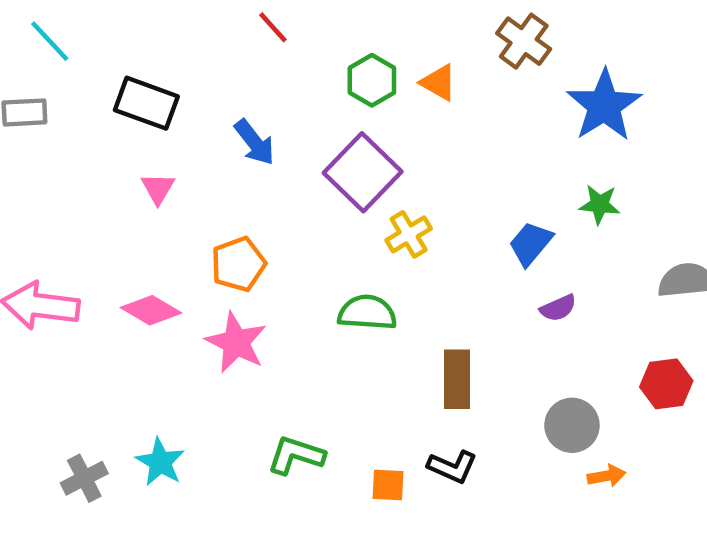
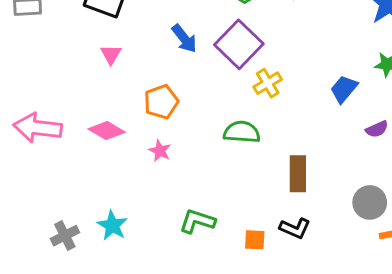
blue arrow: (255, 142) -> (184, 39), moved
purple semicircle: (558, 308) -> (377, 129), moved
pink star: (236, 342) -> (160, 151), size x0.6

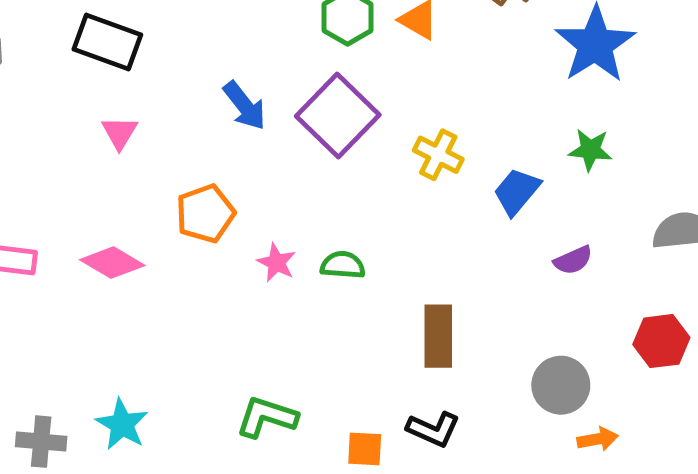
yellow cross: (268, 83) -> (438, 155), moved, turned -32
green semicircle: (242, 132) -> (343, 265), size x0.7
pink star: (160, 151) -> (276, 263), moved
gray cross: (65, 236) -> (41, 442), turned 32

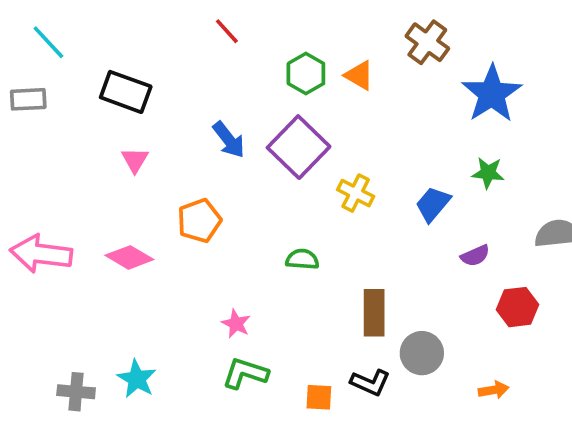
yellow cross: (438, 155) -> (356, 193), moved
pink star: (276, 263) -> (236, 324), moved
red hexagon: (661, 341) -> (517, 307), moved
gray circle: (561, 385) -> (422, 353), moved

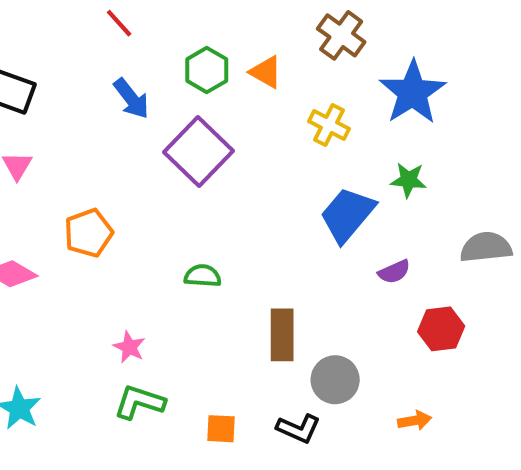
blue arrow: (229, 140) -> (131, 99), moved
yellow cross: (356, 193) -> (329, 125), moved
blue trapezoid: (433, 204) -> (347, 215), size x1.4
black L-shape: (370, 383) -> (298, 429), moved

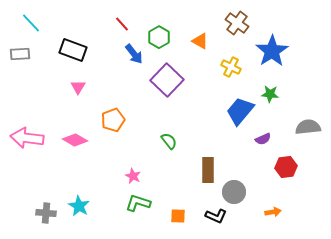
red line: (119, 23) -> (122, 24), moved
green hexagon: (207, 70) -> (159, 37), moved
green semicircle: (203, 276) -> (169, 141), turned 48

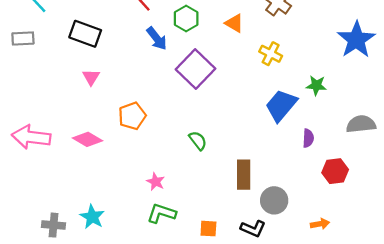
blue star: (272, 51) -> (356, 40), moved
purple semicircle: (263, 139) -> (308, 138), turned -63

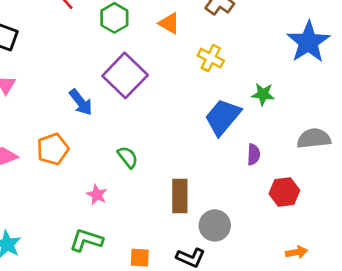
blue arrow: (157, 38) -> (81, 102), moved
orange pentagon: (132, 116) -> (53, 149), moved
pink star: (156, 182) -> (97, 195), moved
orange arrow: (320, 224) -> (296, 252), moved

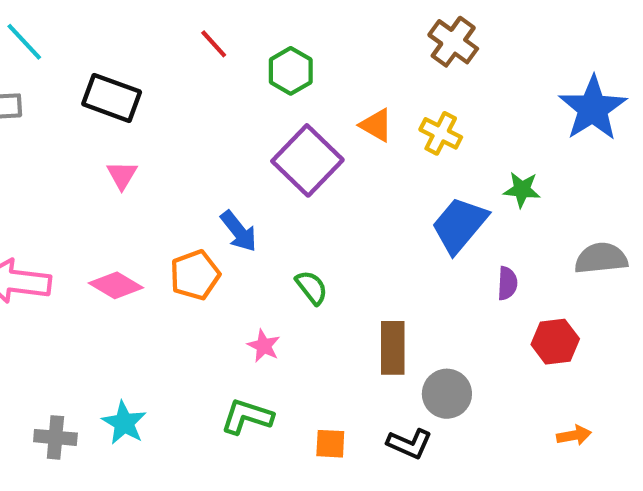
orange triangle: (169, 23) -> (376, 125), moved
blue arrow: (81, 102) -> (239, 231), moved

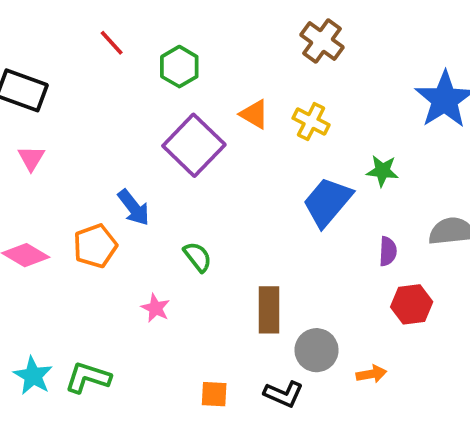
purple semicircle: (507, 283) -> (388, 251), moved
green L-shape: (247, 417) -> (88, 378), moved
orange arrow: (574, 435) -> (371, 374), moved

